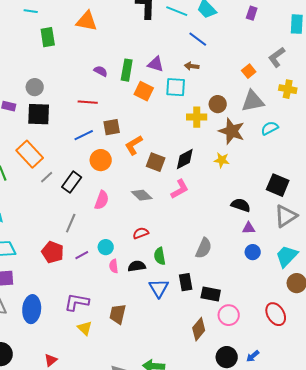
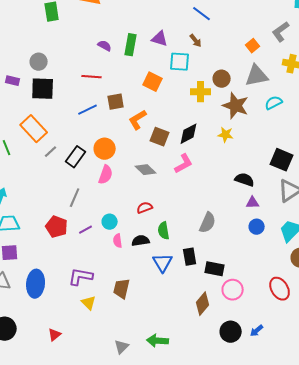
brown arrow: (192, 66) -> (196, 41), turned -136
orange square: (144, 91) -> (153, 82), moved
orange circle: (101, 160) -> (105, 149), moved

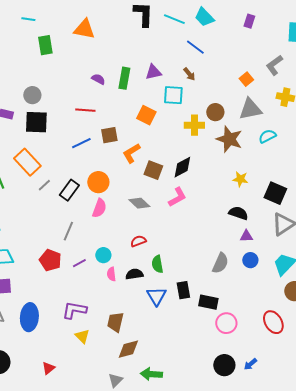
purple triangle: (160, 39) -> (153, 72), turned -30
yellow star: (226, 135) -> (240, 179), moved
gray semicircle: (208, 223) -> (220, 263), moved
brown diamond: (203, 304) -> (128, 349), moved, turned 35

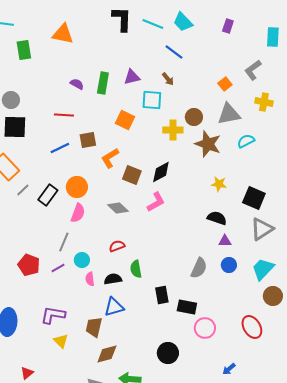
gray line: (68, 231) -> (64, 242), moved
blue triangle: (156, 296) -> (114, 307), moved, turned 45
black circle: (224, 365) -> (168, 353), moved

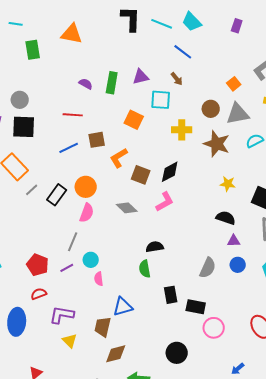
brown circle: (194, 117) -> (211, 109), moved
red semicircle: (117, 246) -> (39, 294), moved
black semicircle: (113, 279) -> (155, 247), moved

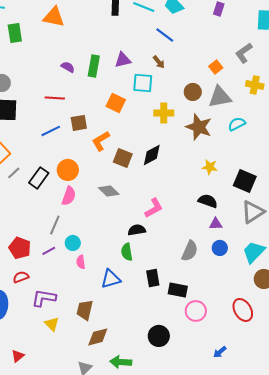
pink L-shape: (165, 202) -> (154, 208), moved
blue triangle: (123, 307) -> (111, 279), moved

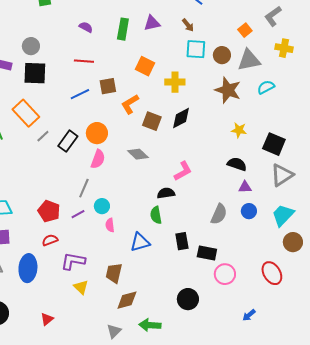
purple semicircle: (68, 67) -> (86, 27), moved
cyan square: (143, 83) -> (196, 49), moved
yellow cross: (164, 113) -> (175, 82), moved

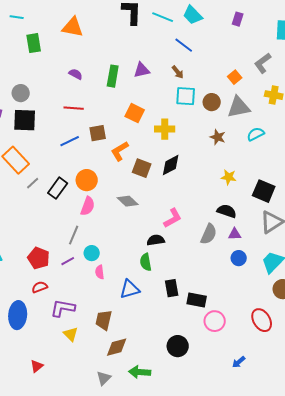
brown star: (228, 90) -> (218, 137), size x0.6
gray semicircle: (219, 214) -> (209, 234), moved

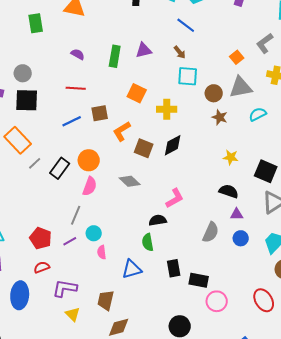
brown circle: (212, 102) -> (214, 93), moved
gray semicircle: (209, 234) -> (211, 232), moved

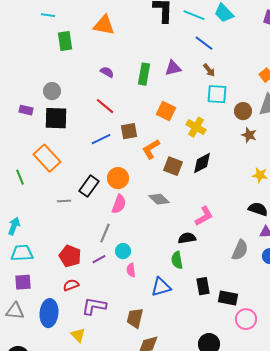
blue line: (186, 25) -> (204, 43), moved
red line: (76, 88) -> (105, 106), turned 36
yellow cross: (167, 109) -> (196, 127), turned 30
gray line: (35, 163) -> (64, 201), moved, turned 40
yellow triangle: (73, 314) -> (78, 335), moved

